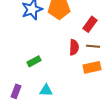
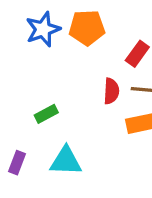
cyan triangle: (46, 90) -> (66, 161), size x1.5

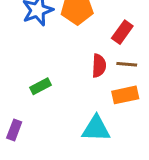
cyan triangle: (66, 161) -> (96, 129), moved

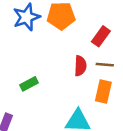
orange rectangle: (125, 95) -> (103, 92), turned -65

